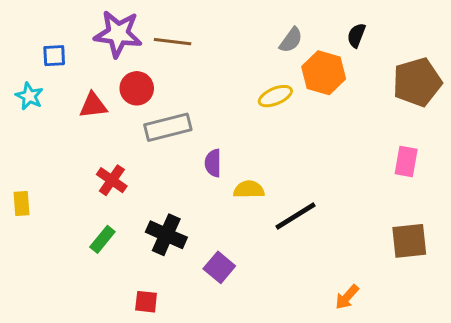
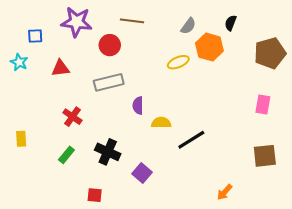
brown line: (173, 42) -> (132, 21), moved
red circle: (137, 88) -> (110, 45), moved
yellow rectangle: (21, 204) -> (21, 139), moved

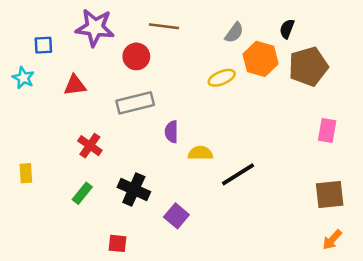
brown pentagon: (270, 53) -> (308, 66), moved
orange arrow: (225, 192) -> (332, 240), moved

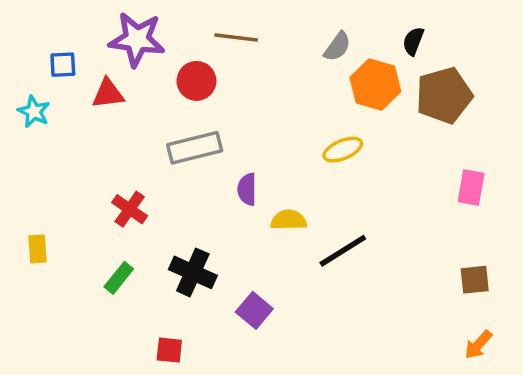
yellow ellipse: (222, 78) -> (343, 150), moved
red triangle: (75, 85) -> (108, 94), moved
brown square: (330, 195) -> (475, 280), size x0.7

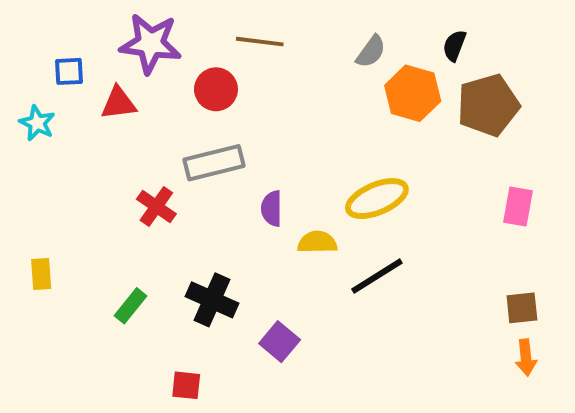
yellow ellipse: (343, 150) -> (377, 199), moved, size x1.4
red cross: (130, 209) -> (156, 206), moved
orange arrow: (478, 345) -> (526, 357), moved, turned -48

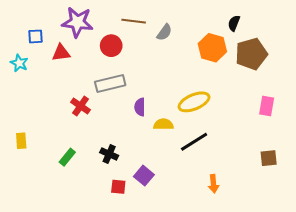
gray semicircle: (371, 52) -> (164, 32), moved
black cross: (212, 300) -> (109, 154), size x0.7
orange arrow: (526, 357) -> (213, 184), moved
red square: (186, 385) -> (118, 187), moved

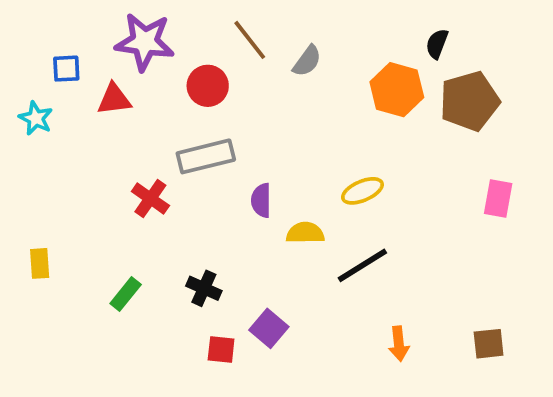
brown line: (134, 21) -> (250, 40), turned 45
yellow ellipse: (194, 102) -> (362, 191), size x0.7
brown square: (269, 158) -> (489, 344), moved

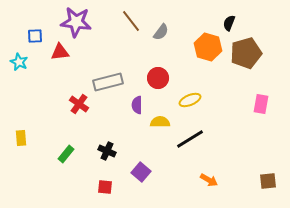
red circle: (208, 86) -> (158, 78), moved
orange arrow: (399, 344) -> (209, 180), turned -54
brown square: (489, 344) -> (268, 181), moved
red square: (221, 349) -> (105, 187), moved

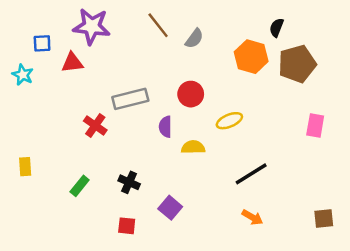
black line: (190, 139) -> (251, 174), moved

